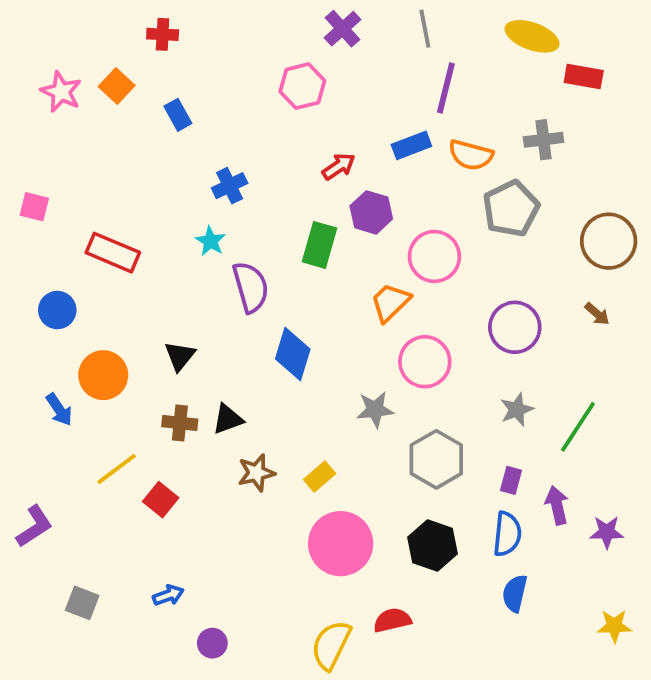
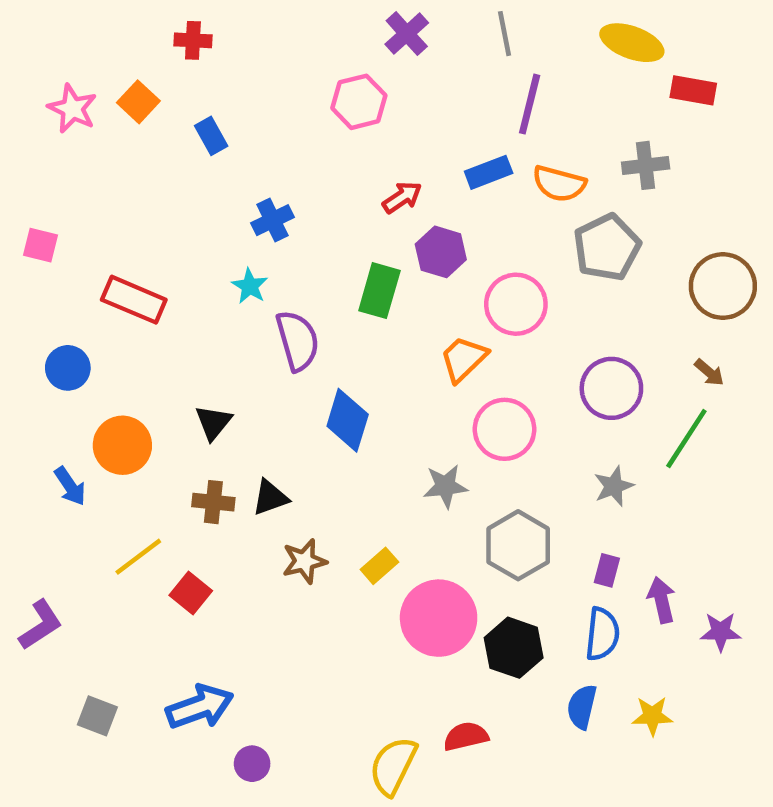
green line: (578, 427) -> (686, 438), moved
pink circle: (341, 544) -> (439, 618), moved
blue semicircle: (515, 593) -> (582, 707), moved
blue arrow: (168, 595) -> (200, 707), size x1.8
yellow star: (614, 626) -> (652, 716), moved

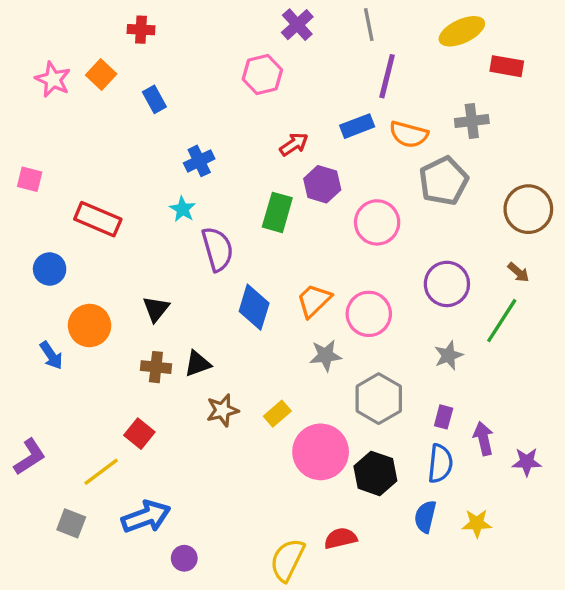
yellow ellipse: (632, 43) -> (462, 31), turned -45
orange trapezoid: (464, 359) -> (314, 301), moved
yellow line: (138, 557) -> (101, 472), moved

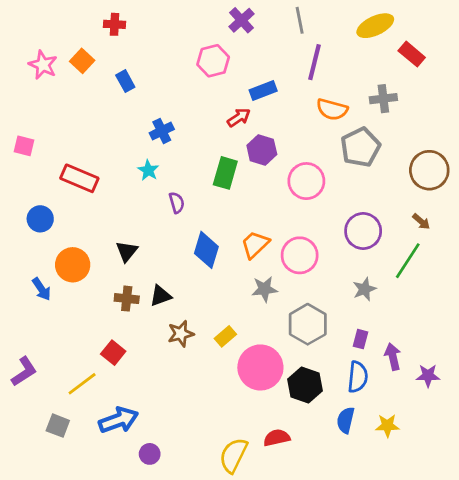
red rectangle: (507, 66) -> (412, 54), turned 30
blue rectangle: (357, 126) -> (263, 91), moved
purple semicircle: (217, 249) -> (177, 203), size x0.6

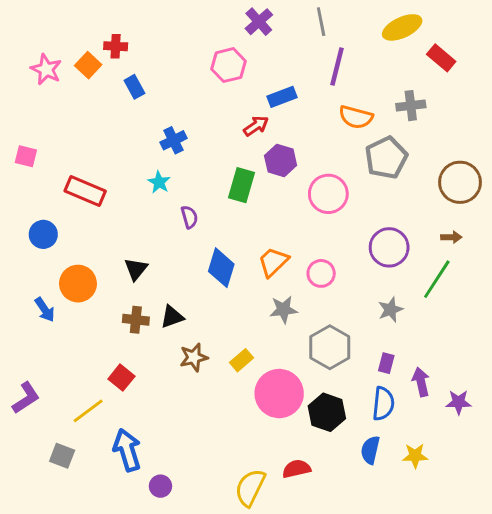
red cross: (115, 24) -> (116, 46), moved
brown arrow: (421, 222) -> (451, 237), turned -42
pink circle: (300, 255) -> (321, 273), size x0.7
blue arrow: (119, 420) -> (127, 450), turned -87

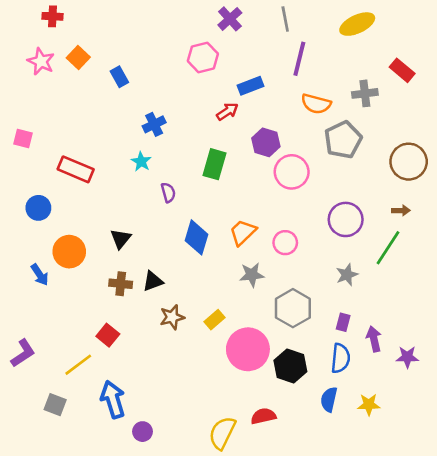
red cross: (116, 46) -> (53, 16), moved
red rectangle: (441, 58) -> (402, 70), moved
purple hexagon: (281, 161) -> (266, 142), moved

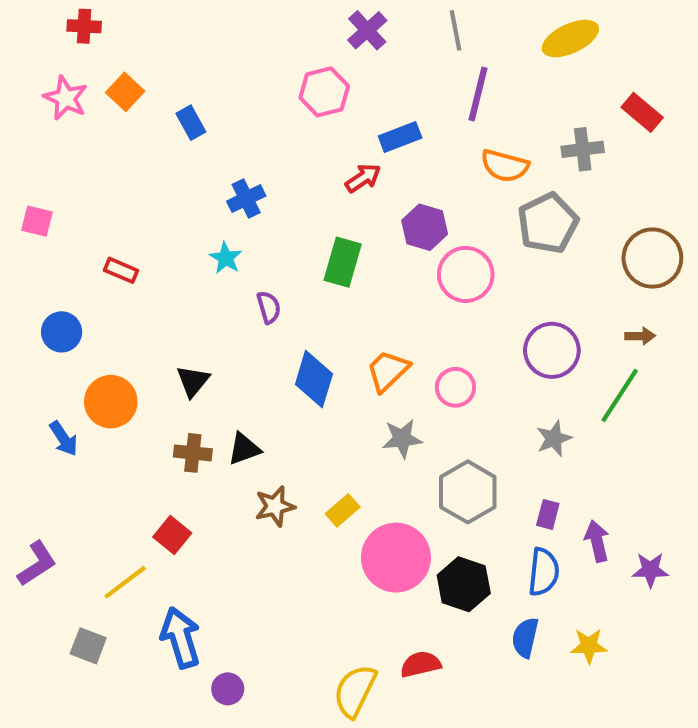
red rectangle: (76, 169) -> (121, 270), size x0.6

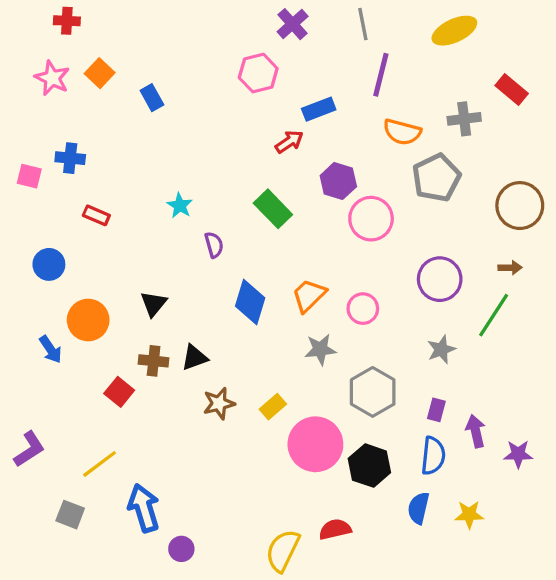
blue cross: (246, 199) -> (70, 158), moved, turned 32
green rectangle: (343, 262) -> (273, 209), turned -60
red square: (172, 535) -> (119, 392), moved

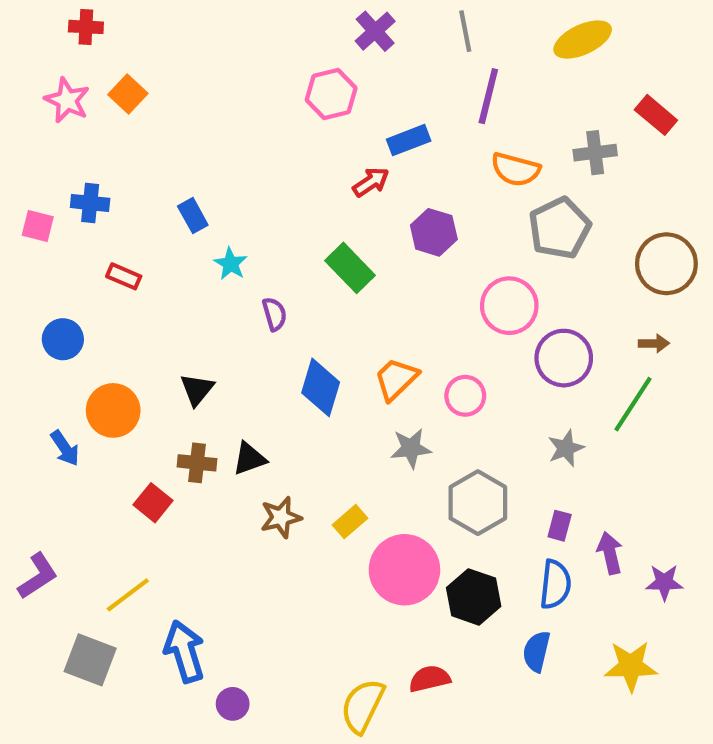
blue rectangle: (152, 98) -> (193, 216), moved
pink circle: (371, 219) -> (509, 306), moved
gray square: (70, 515) -> (90, 660), size x1.4
yellow star: (469, 515) -> (631, 666), moved, size x1.4

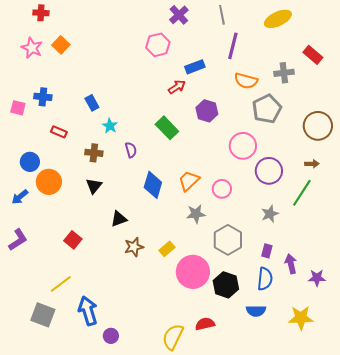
orange circle: (113, 410) -> (49, 182), moved
blue arrow: (65, 448) -> (20, 197), moved, turned 84
brown cross: (197, 463) -> (94, 153), moved
purple L-shape: (38, 576) -> (18, 240), moved
blue semicircle: (536, 651) -> (256, 311), turned -102

